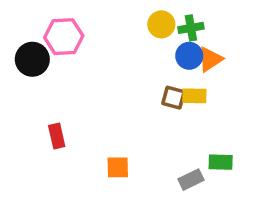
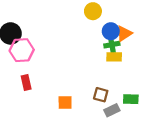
green cross: (191, 28) -> (112, 45), moved
pink hexagon: (64, 37) -> (22, 50), moved
brown square: (174, 98) -> (101, 95), moved

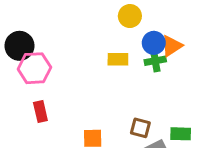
yellow rectangle: (114, 57) -> (118, 59), moved

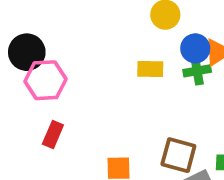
red rectangle: (40, 111) -> (53, 135), turned 36
brown square: (140, 128) -> (178, 155), size x1.4

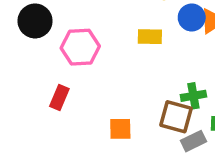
green cross: (197, 71) -> (193, 96), moved
pink hexagon: (45, 80) -> (80, 47), moved

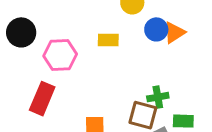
yellow rectangle: (150, 37) -> (108, 40), moved
red rectangle: (59, 98) -> (42, 99), size x1.5

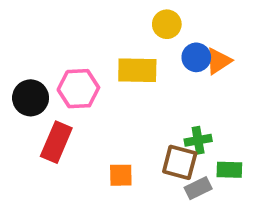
black circle: (21, 32) -> (31, 98), moved
yellow rectangle: (108, 40) -> (137, 70), size x1.5

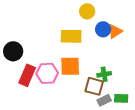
pink hexagon: (78, 89) -> (47, 73), moved
green rectangle: (229, 170) -> (121, 98), moved
orange square: (121, 175) -> (70, 66), moved, size x1.5

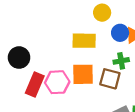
green cross: (104, 74) -> (121, 61), moved
brown square: (94, 86) -> (110, 79), moved

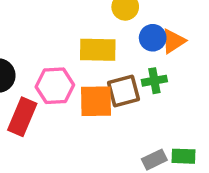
brown square: (110, 79) -> (123, 91), moved, turned -30
pink hexagon: (57, 82) -> (55, 86), moved

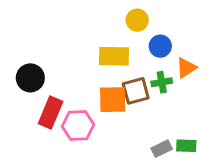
orange triangle: (173, 41) -> (186, 68), moved
pink hexagon: (55, 86) -> (78, 126), moved

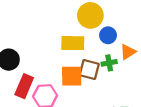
yellow circle: (137, 20) -> (90, 15), size x1.5
brown square: (136, 91) -> (89, 70), turned 30

